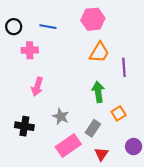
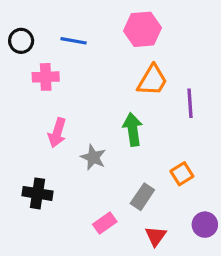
green arrow: (98, 92) -> (133, 129), moved
gray star: (61, 117) -> (93, 157), moved
pink rectangle: (68, 145) -> (105, 223), size x0.6

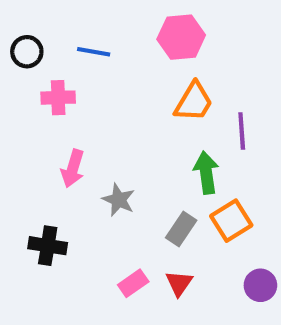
green arrow: (133, 129) -> (206, 173), moved
orange square: (182, 174) -> (231, 221), size x1.4
gray rectangle: (142, 197) -> (181, 229), moved
red triangle: (156, 236) -> (179, 283), moved

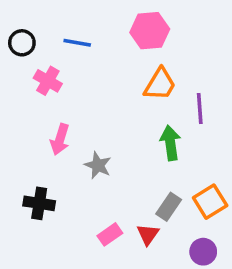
pink cross: (58, 98) -> (48, 81), turned 32
orange square: (231, 221) -> (210, 202), moved
gray rectangle: (181, 229) -> (169, 207), moved
purple circle: (260, 285) -> (203, 252), moved

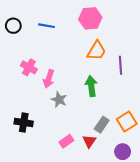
pink cross: (48, 81) -> (29, 67), moved
pink arrow: (60, 139) -> (49, 79), moved
green arrow: (170, 143) -> (91, 86), moved

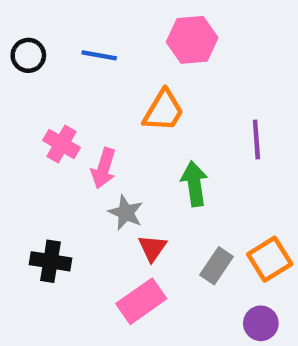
orange trapezoid: (97, 51) -> (163, 111), moved
pink rectangle: (66, 141) -> (141, 301), size x1.5
red triangle: (89, 141) -> (152, 248), moved

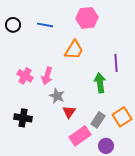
pink cross: (62, 144) -> (25, 76), moved
green arrow: (194, 184) -> (100, 83), moved
pink rectangle: (141, 301) -> (80, 136), moved
purple circle: (261, 323) -> (106, 146), moved

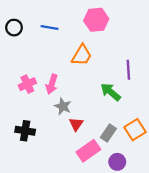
pink cross: (25, 76) -> (27, 84), turned 35
green arrow: (100, 83) -> (111, 92), turned -42

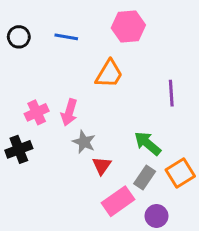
green arrow: (111, 92) -> (148, 143), moved
black cross: (25, 131) -> (19, 149), moved, turned -30

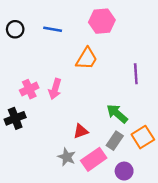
gray star: (84, 142) -> (67, 157), moved
red triangle: (102, 166) -> (81, 131), turned 35

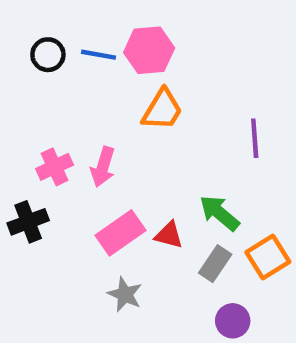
pink hexagon: (102, 21) -> (149, 50), moved
black circle: (15, 29) -> (48, 55), moved
red triangle: (81, 131) -> (169, 235), moved, turned 35
pink rectangle: (94, 159) -> (121, 233), moved

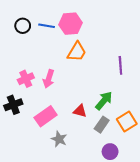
green arrow: (219, 213) -> (104, 101), turned 90
pink rectangle: (121, 233) -> (46, 116), moved

